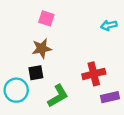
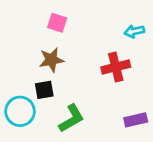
red cross: (94, 74) -> (116, 67), moved

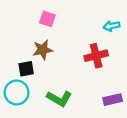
black square: (44, 90) -> (26, 69), moved
green L-shape: (71, 118) -> (59, 98), turned 60

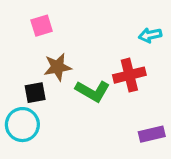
pink square: (47, 19) -> (42, 26), moved, turned -35
green L-shape: (59, 98) -> (93, 91), moved

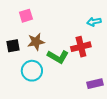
black square: (35, 93) -> (13, 46), moved
cyan circle: (22, 125) -> (32, 71), moved

